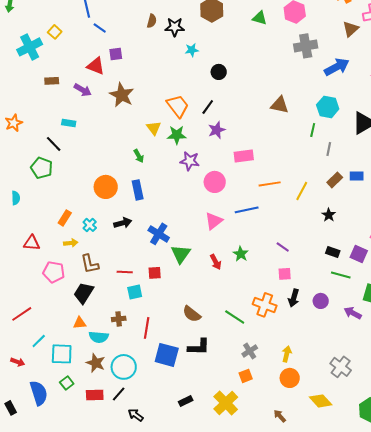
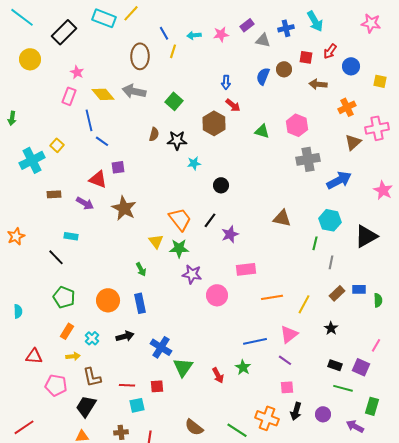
purple star: (217, 130) -> (230, 234), moved
green pentagon: (42, 168) -> (64, 297), moved
blue line: (247, 210) -> (255, 341), moved
pink triangle: (214, 221) -> (289, 334), moved

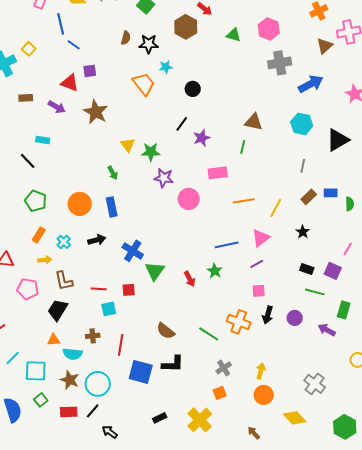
orange trapezoid: (180, 219) -> (144, 84), moved
green line: (315, 243) -> (243, 147), moved
purple line: (285, 360) -> (257, 264), turned -64

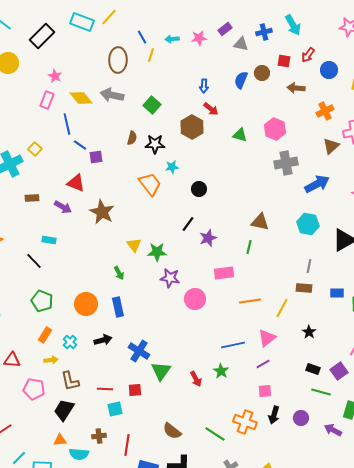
purple square: (90, 71) -> (96, 157), moved
brown rectangle: (309, 197) -> (304, 288), moved, turned 49
purple square: (333, 271) -> (339, 371), turned 30

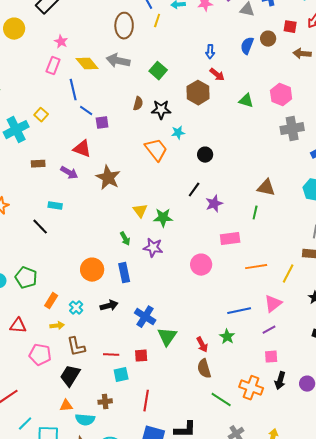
purple star: (170, 278) -> (153, 248), moved
green pentagon: (42, 301) -> (26, 278), moved
brown semicircle: (172, 431) -> (204, 369), moved, turned 36
red line: (127, 445) -> (146, 401), moved

